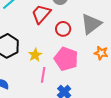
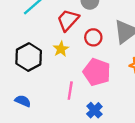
yellow star: (35, 55) -> (61, 49), moved

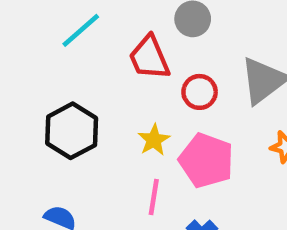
red trapezoid: (68, 20) -> (149, 58), turned -65
yellow star: (61, 49) -> (154, 140), moved

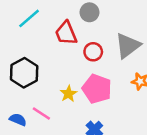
yellow star: (154, 140) -> (69, 94), moved
pink line: (154, 197) -> (41, 113), moved, turned -66

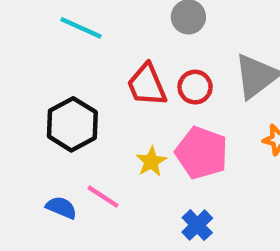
cyan line: (29, 18) -> (81, 28), turned 65
red trapezoid: (66, 33) -> (147, 85), moved

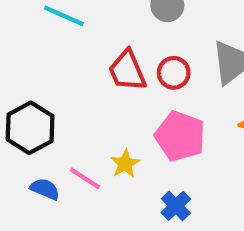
black hexagon: (72, 124) -> (30, 128), moved
yellow star: (151, 162) -> (125, 164), moved

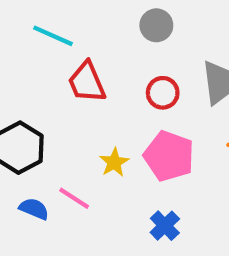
red trapezoid: (127, 71) -> (87, 82), moved
yellow star: (125, 164) -> (114, 162), moved

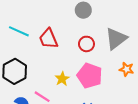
cyan line: (53, 36) -> (19, 31), moved

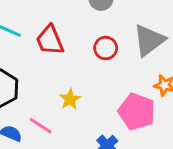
pink pentagon: (90, 76) -> (137, 112), moved

